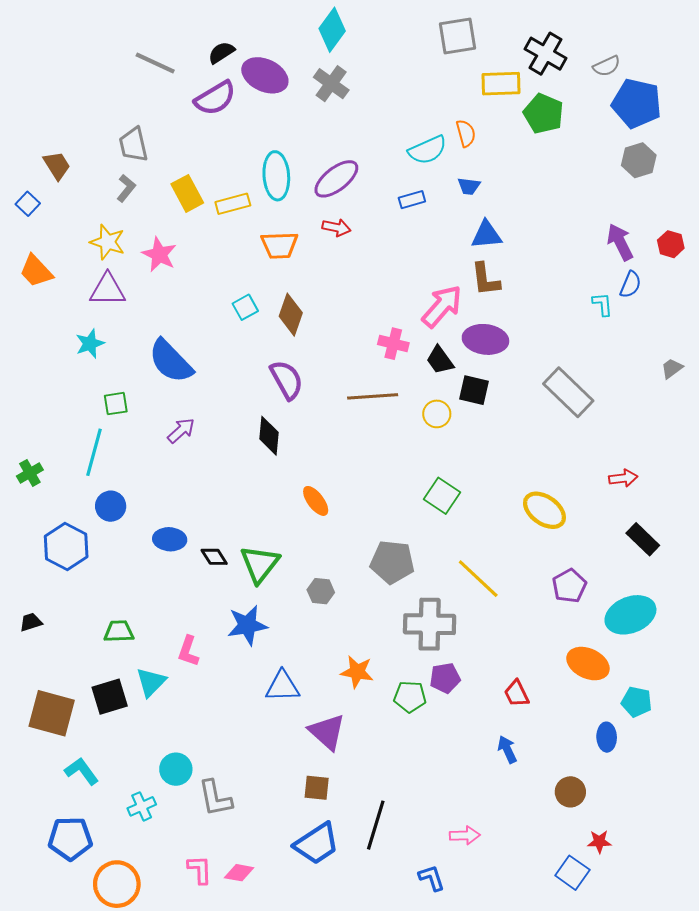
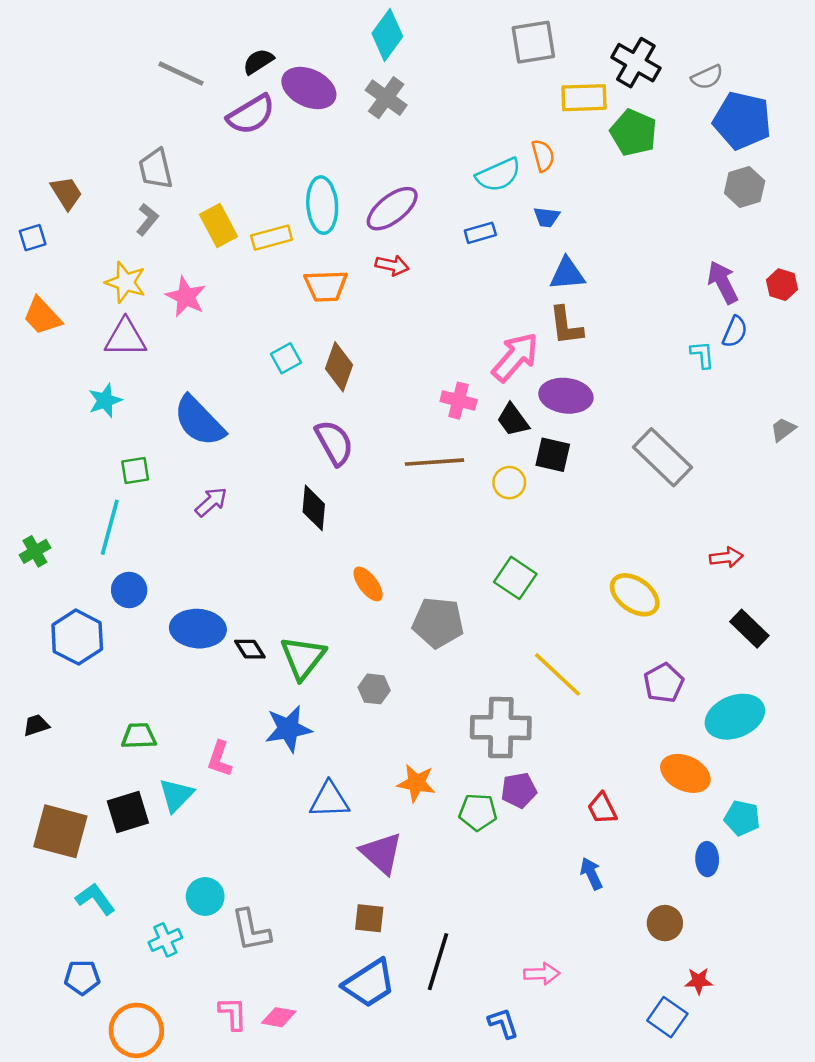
blue square: (28, 204) -> (33, 238), turned 30
blue ellipse: (170, 539) -> (198, 629), size x1.4
gray pentagon: (392, 562) -> (438, 623), moved
blue pentagon: (70, 839) -> (82, 977), size x0.7

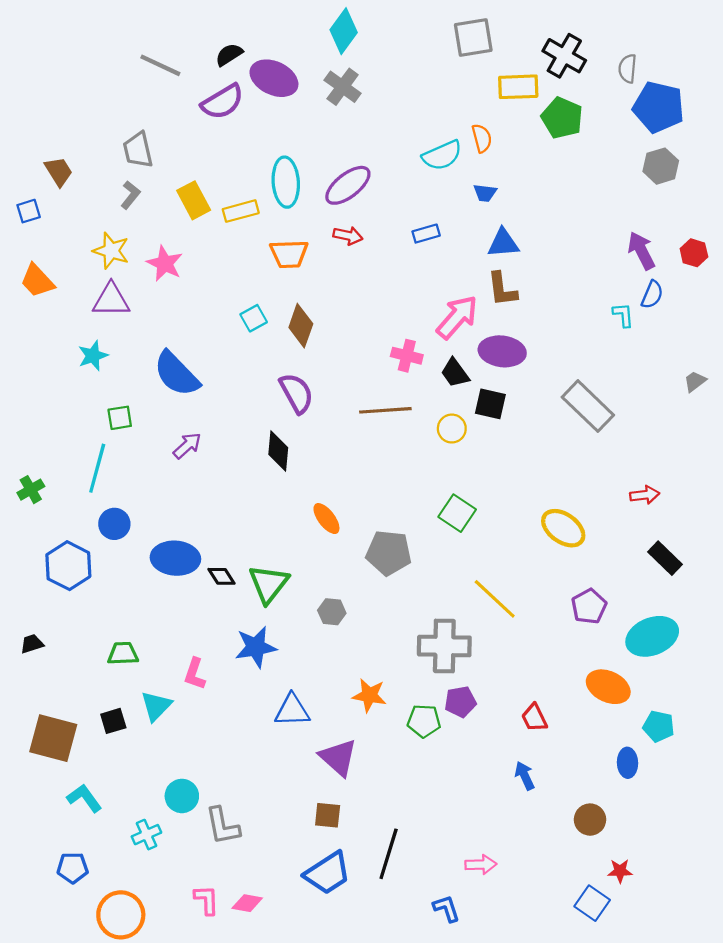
gray semicircle: (707, 77) -> (628, 69), turned 120
blue rectangle: (480, 233) -> (426, 234), moved
black square: (128, 812) -> (113, 721), size x0.7

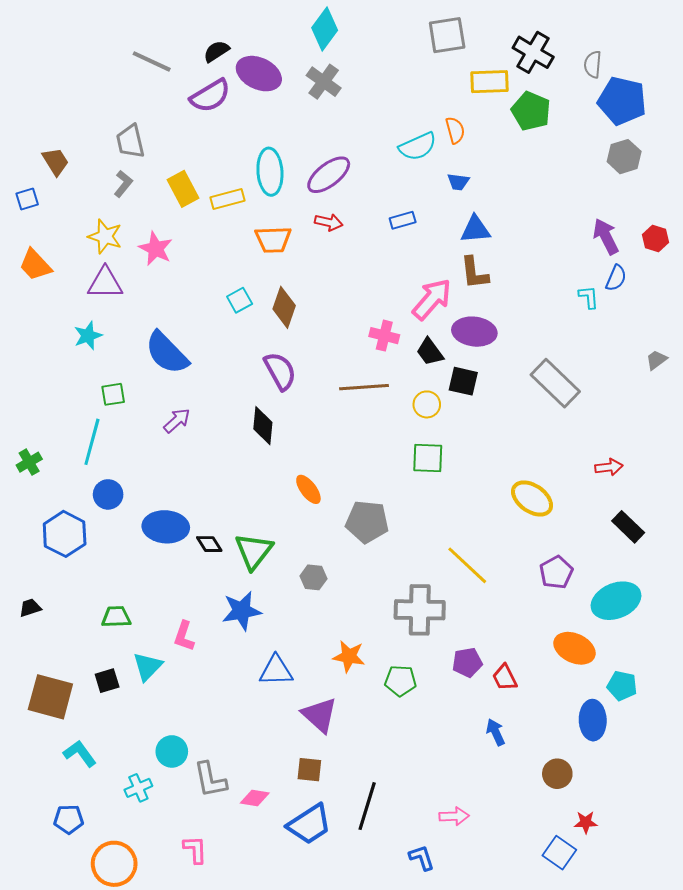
green square: (457, 513) -> (428, 458), moved, turned -32
purple pentagon: (460, 702) -> (467, 662), moved
blue ellipse: (628, 763) -> (593, 720), size x1.4
pink diamond: (247, 903) -> (255, 798), moved

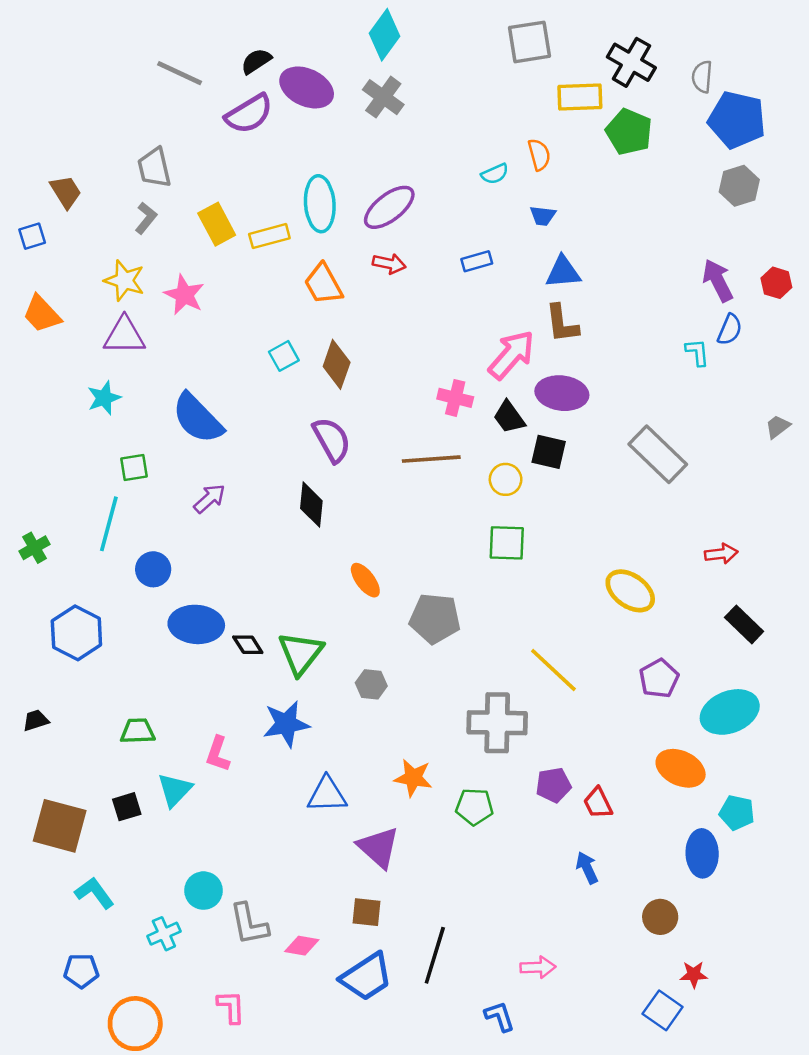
cyan semicircle: (418, 146) -> (495, 174), size x0.6
orange trapezoid: (273, 239) -> (323, 284), turned 63
blue circle: (108, 494) -> (153, 569), moved

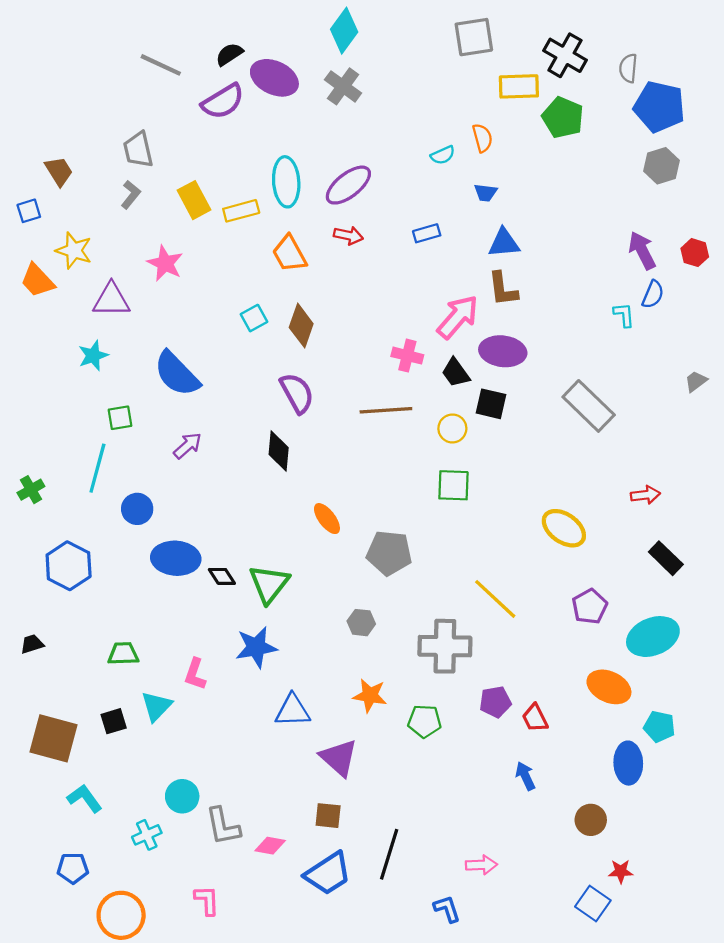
yellow star: (124, 280) -> (74, 250), moved
gray hexagon: (371, 684) -> (361, 623), moved

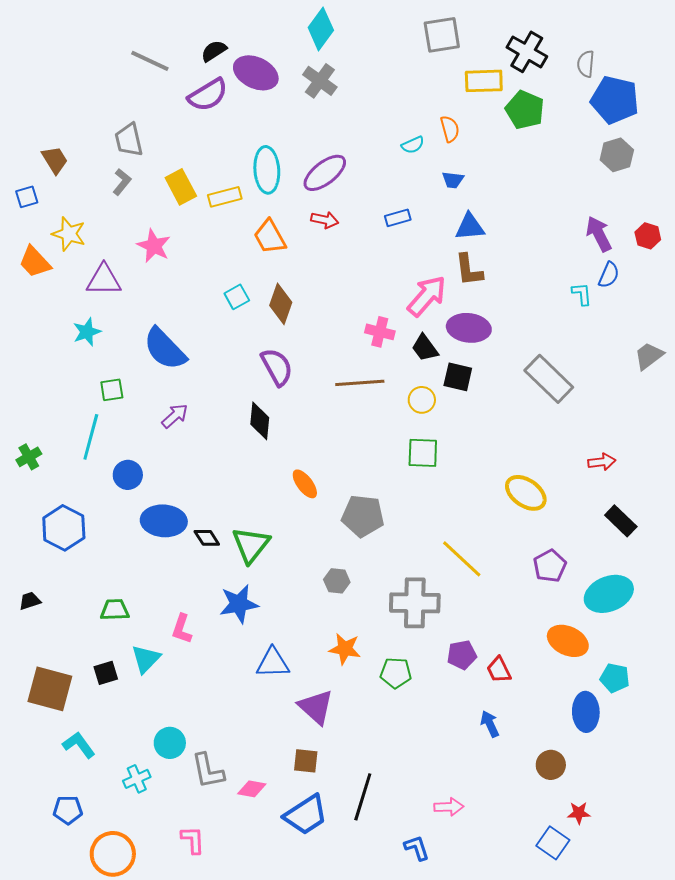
gray trapezoid: (696, 381) -> (649, 356), size x1.4

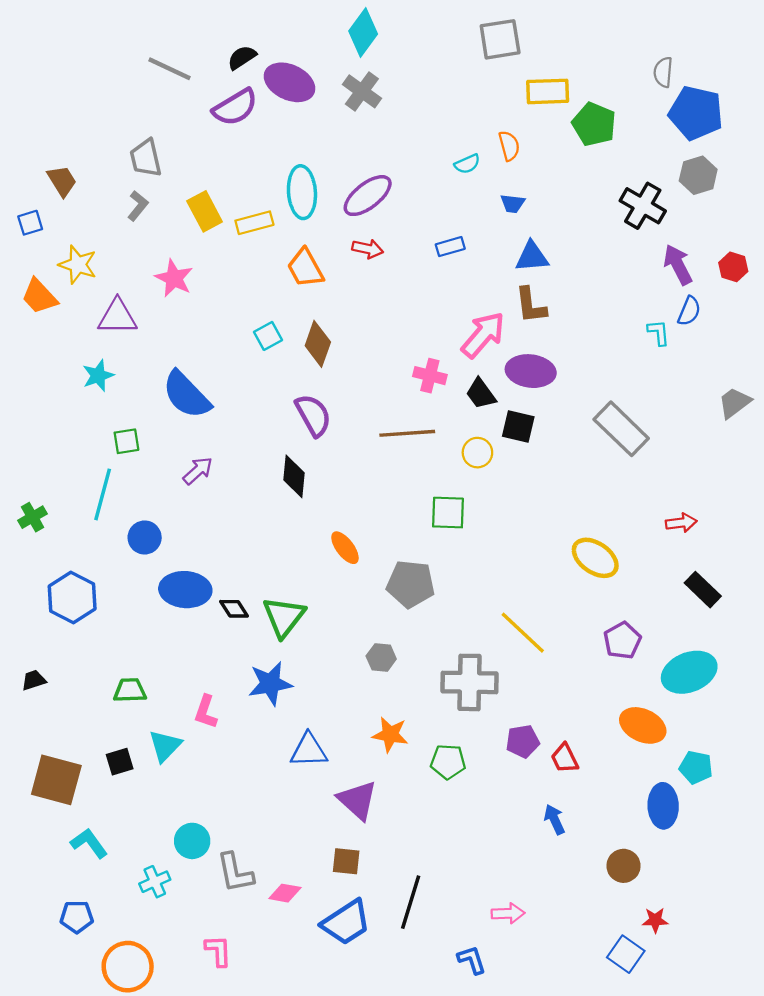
black cross: (527, 52) -> (643, 206), moved
green square: (423, 453) -> (448, 513), moved

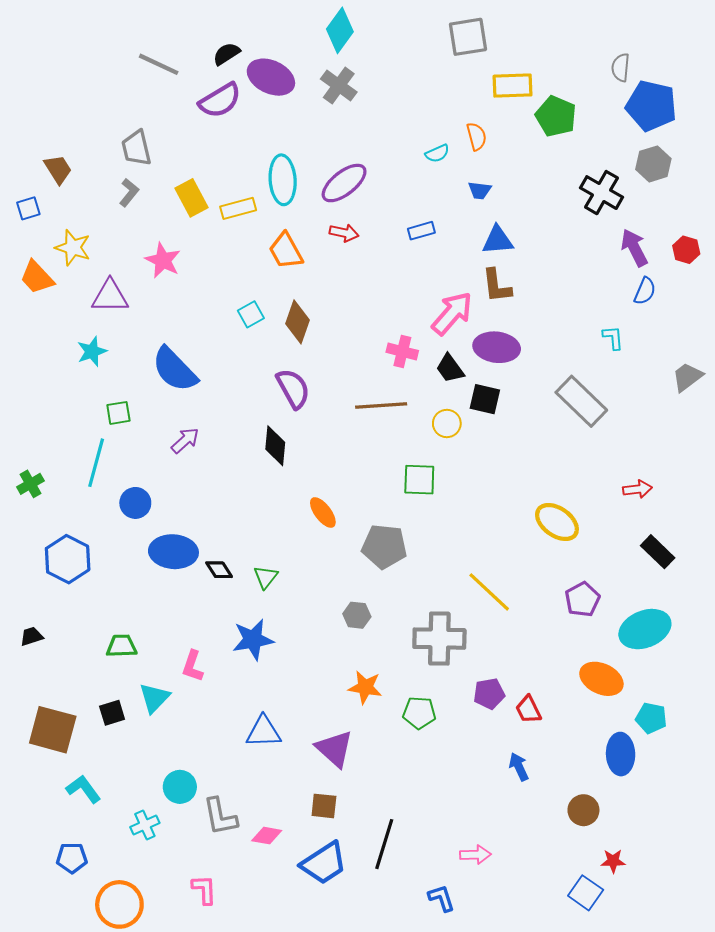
cyan L-shape: (659, 333) -> (613, 338), moved
green triangle: (284, 617) -> (266, 577), size x0.6
blue triangle: (309, 750) -> (264, 732), moved

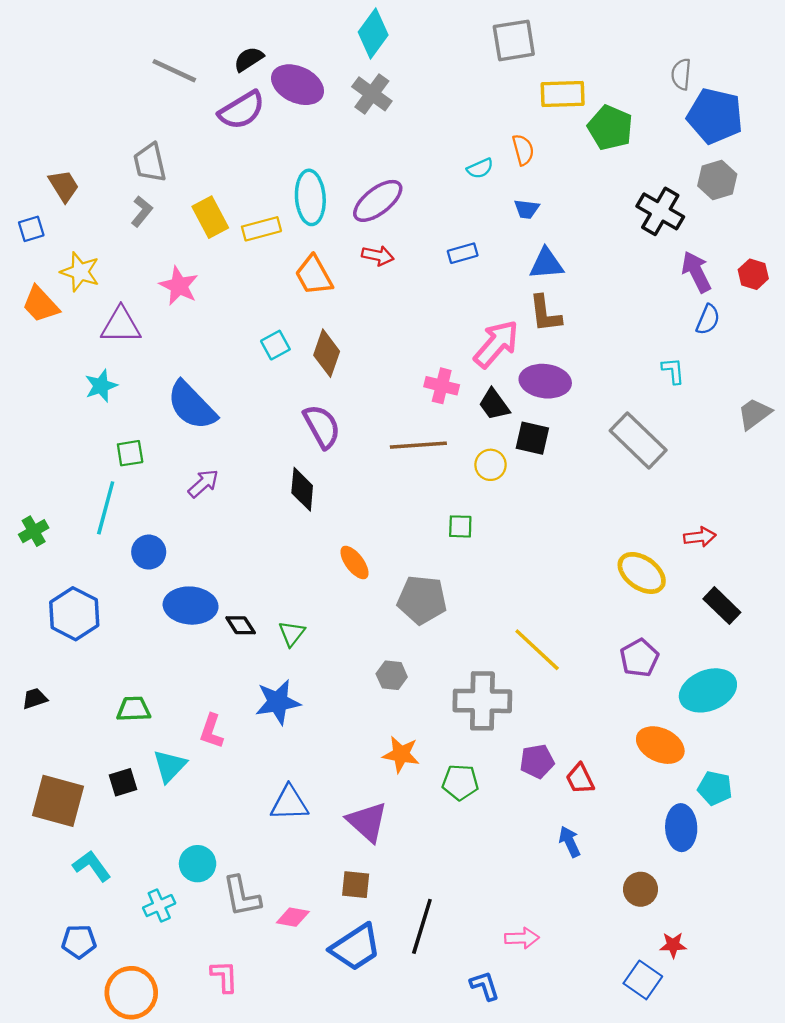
green square: (419, 480) -> (460, 526), size x0.7
yellow ellipse: (557, 522) -> (642, 573), moved

